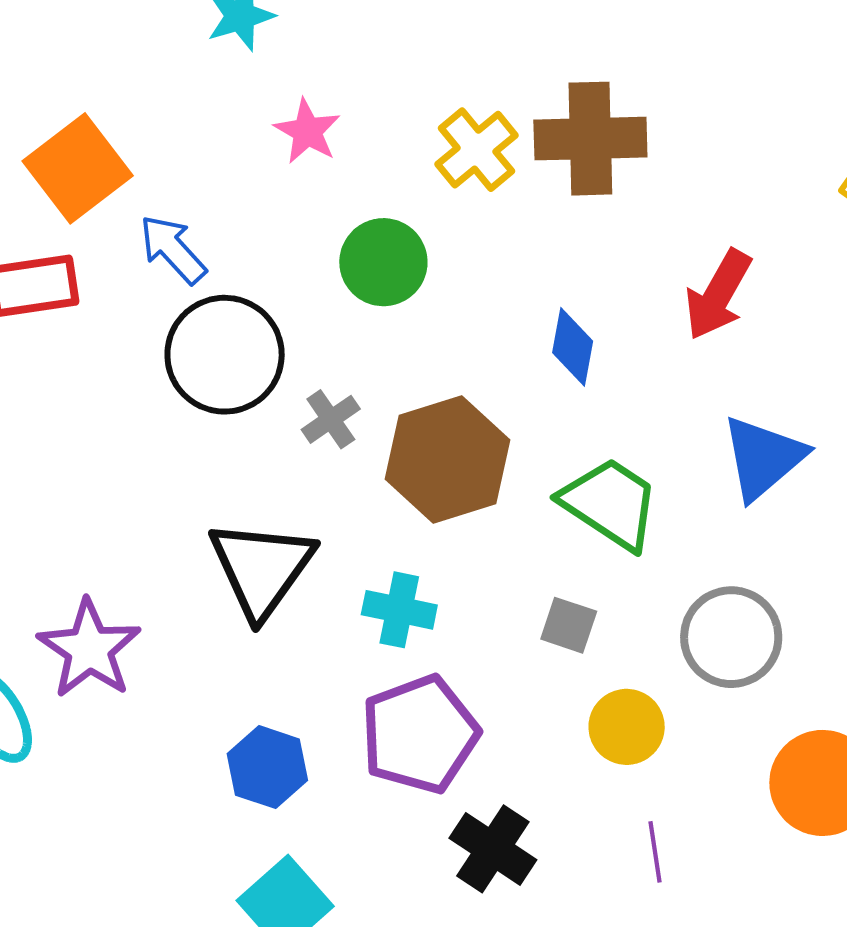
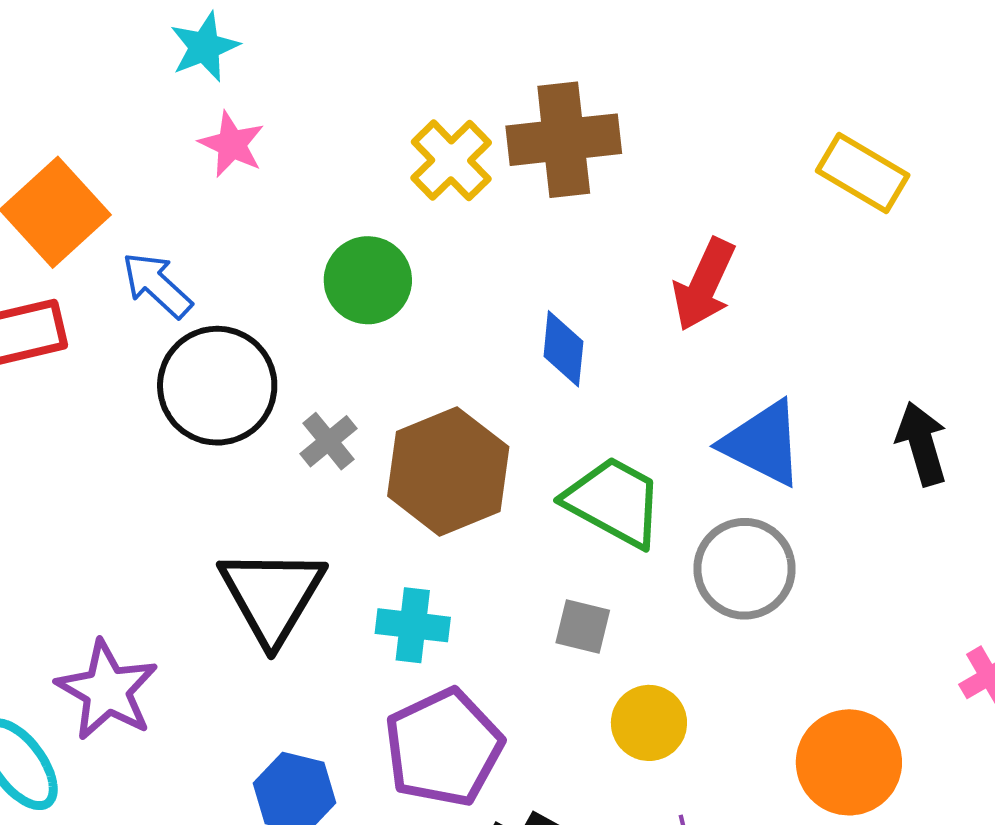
pink star: (307, 131) -> (232, 144), moved
blue triangle: (763, 458) -> (763, 443), turned -48
gray circle: (731, 637) -> (745, 569), moved

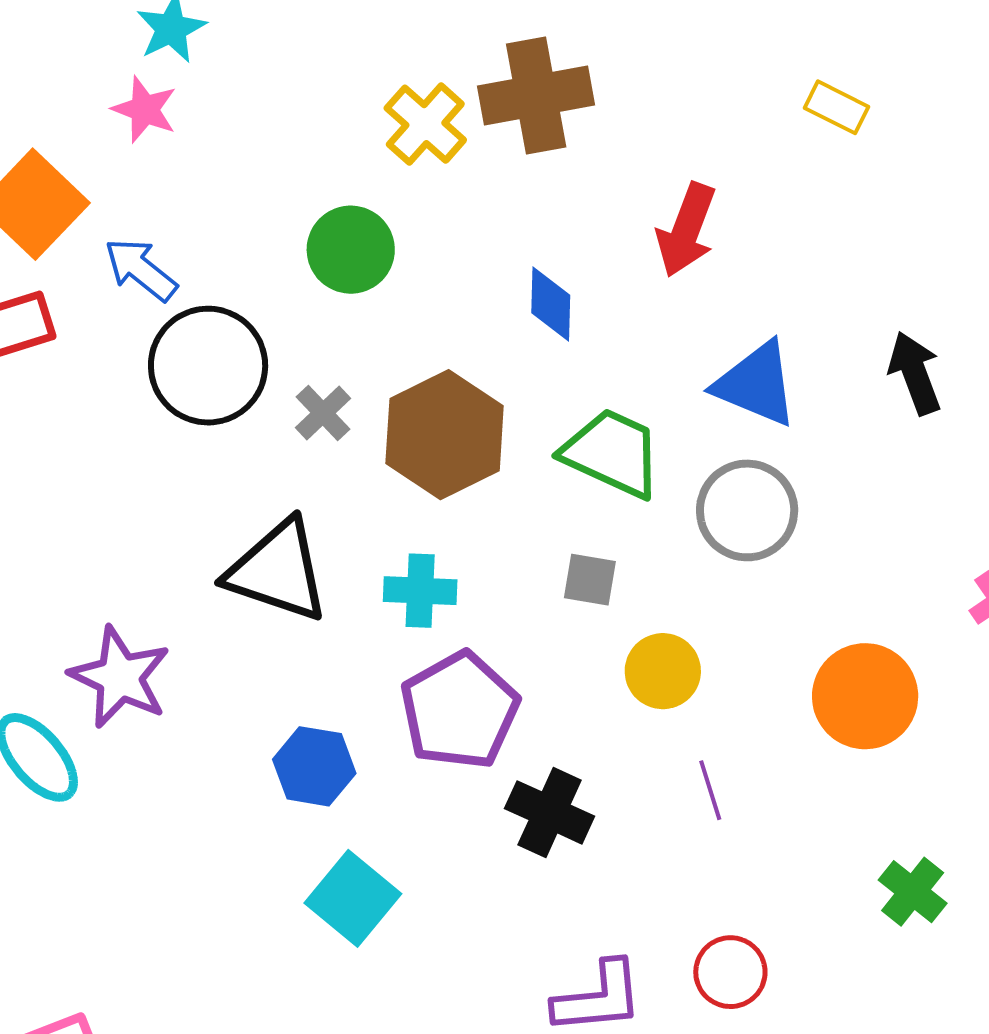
pink star: (232, 144) -> (145, 109), moved
yellow rectangle: (863, 173) -> (837, 107), size x0.7
black triangle: (272, 595) -> (278, 571), turned -38

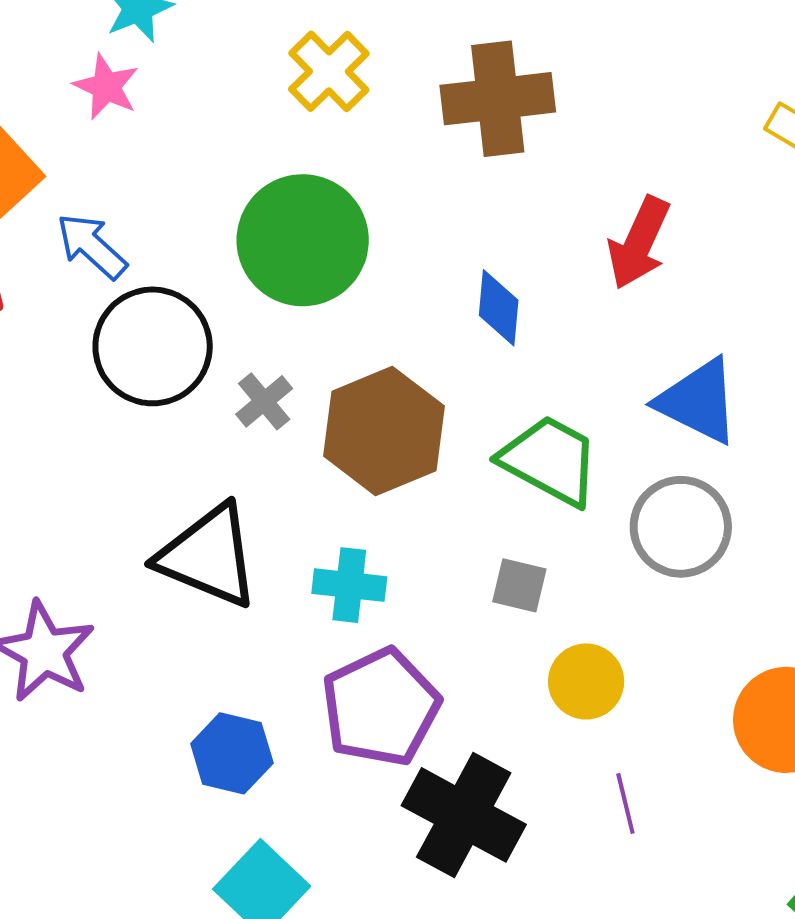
yellow cross: (425, 124) -> (329, 71), moved
green circle: (351, 250) -> (303, 240), size x1.5
black cross: (550, 812) -> (464, 815), size x1.4

